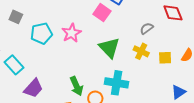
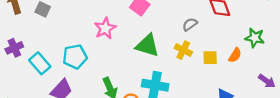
cyan pentagon: (42, 33) -> (75, 57), moved
green triangle: (109, 48) -> (147, 46), turned -30

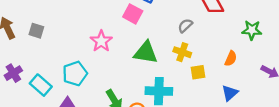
orange semicircle: (235, 55) -> (231, 59), moved
yellow square: (210, 58) -> (198, 72), moved

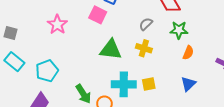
green star: (252, 30) -> (179, 30), moved
pink star: (101, 41) -> (57, 25), moved
yellow square: (198, 72) -> (149, 84), moved
cyan rectangle: (41, 85) -> (14, 62), moved

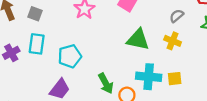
cyan rectangle: (14, 62) -> (37, 44), turned 54

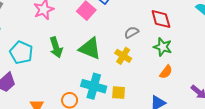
cyan pentagon: (70, 56) -> (21, 53), turned 30
green arrow: (106, 83) -> (56, 47), moved

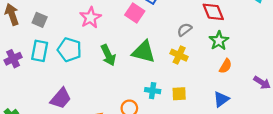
green star: (163, 47) -> (219, 41), turned 30
cyan pentagon: (21, 53) -> (69, 50), moved
cyan cross: (94, 86) -> (153, 91), size x0.6

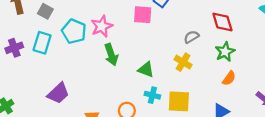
pink square: (135, 13) -> (143, 15), turned -36
pink star: (90, 18) -> (102, 26), moved
cyan pentagon: (69, 50) -> (74, 31), moved
green triangle: (144, 52) -> (146, 70), moved, size x0.7
yellow square: (179, 94) -> (179, 101), size x1.5

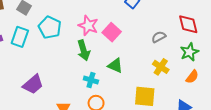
pink square: (143, 15) -> (112, 32), moved, turned 36
pink star: (102, 26) -> (88, 26), moved, turned -30
yellow cross: (183, 62) -> (161, 67), moved
cyan cross: (152, 95) -> (91, 80), moved

